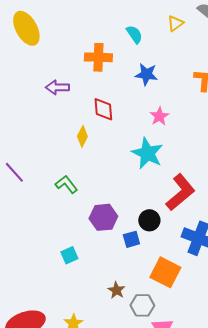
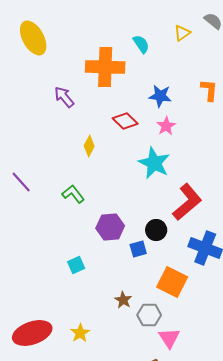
orange cross: (98, 57) -> (105, 67), size x1.4
blue star: (146, 74) -> (160, 96), moved
purple arrow: (57, 87) -> (64, 97), turned 50
red diamond: (103, 109) -> (125, 121), moved, turned -40

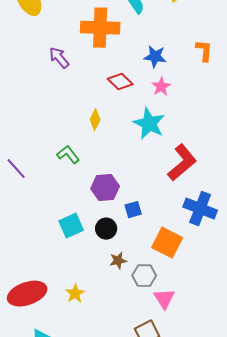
yellow diamond: (89, 146) -> (95, 120), moved
purple line: (21, 182) -> (16, 169), moved
black circle: (156, 230) -> (106, 229), moved
cyan square: (76, 265) -> (71, 226), size x1.4
brown star: (123, 300) -> (118, 261), turned 30

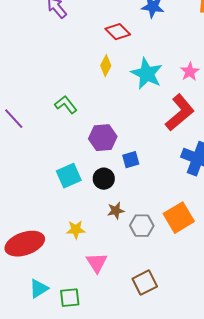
pink star: (161, 87) -> (190, 72), moved
yellow diamond: (95, 120) -> (106, 66), moved
orange square: (167, 243) -> (179, 218), moved, turned 32
yellow star: (75, 294) -> (76, 230), moved, turned 30
pink triangle: (164, 299) -> (97, 263), moved

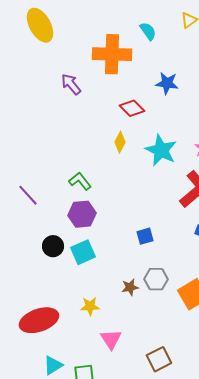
purple hexagon: (103, 138) -> (82, 214), moved
black circle: (104, 179) -> (53, 246), moved
gray hexagon: (142, 226) -> (156, 279), moved

